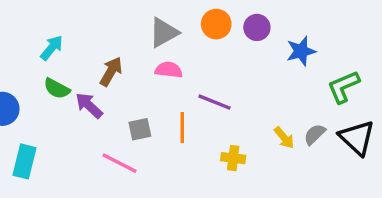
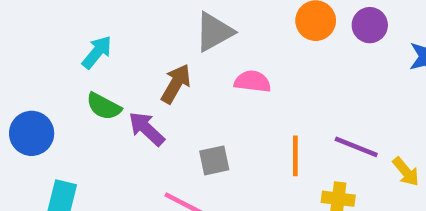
gray triangle: (164, 33) -> (214, 32), moved
purple line: (215, 102) -> (356, 147), moved
orange line: (182, 128) -> (295, 156), moved

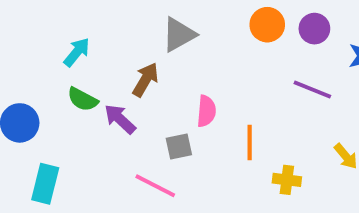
pink semicircle: (253, 81) -> (206, 111), moved, turned 88
purple line: (356, 147) -> (312, 90), moved

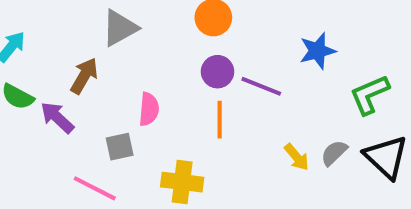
purple circle: (314, 29) -> (218, 72), moved
orange line: (250, 143) -> (220, 120), moved
yellow cross: (287, 180) -> (182, 182), moved, size x1.4

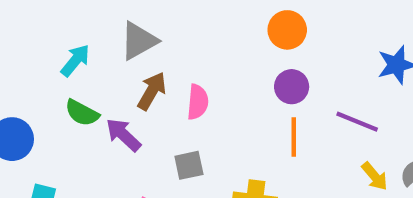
gray triangle: (120, 28) -> (139, 41), moved
purple line: (261, 86) -> (357, 122), moved
pink semicircle: (149, 109) -> (198, 102), moved

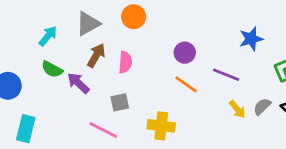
orange circle: (287, 30) -> (134, 17), moved
orange line: (294, 137) -> (186, 84), turned -55

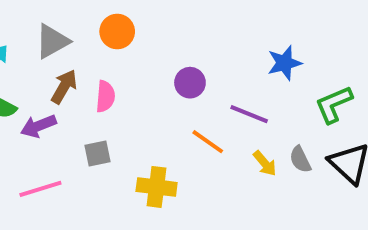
purple arrow: (78, 83) -> (38, 126), turned -65
orange line: (186, 84) -> (208, 142), moved
gray semicircle: (262, 107) -> (300, 159), turned -72
pink line: (103, 130) -> (40, 189), moved, turned -44

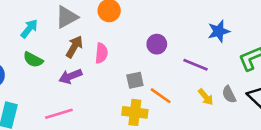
purple arrow: (38, 126) -> (70, 76), moved
orange line: (208, 142) -> (161, 96), moved
gray square: (97, 154) -> (135, 80), moved

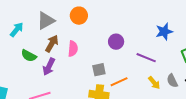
green semicircle: (33, 60) -> (29, 56), moved
purple arrow: (70, 76) -> (49, 67), turned -42
orange line: (161, 96) -> (119, 82), turned -60

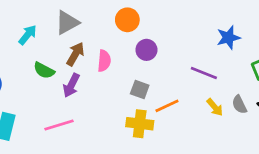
orange circle: (79, 16) -> (127, 20), moved
purple circle: (116, 42) -> (146, 50), moved
gray square: (99, 70) -> (140, 89), turned 32

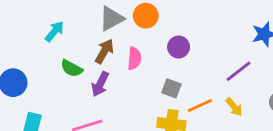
orange circle: (127, 20) -> (146, 16), moved
gray triangle: (67, 23) -> (112, 18), moved
purple line: (204, 73) -> (238, 71), turned -60
yellow arrow: (215, 107) -> (234, 107), moved

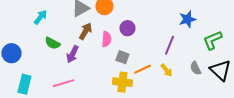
brown arrow: (104, 51) -> (85, 31), moved
pink semicircle: (134, 58) -> (106, 39), moved
purple line: (238, 71) -> (169, 45), turned -30

